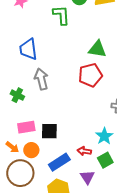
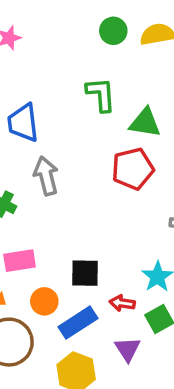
green L-shape: (61, 15) -> (101, 94), moved
black square: (49, 131) -> (85, 273), moved
orange circle: (31, 150) -> (44, 301), moved

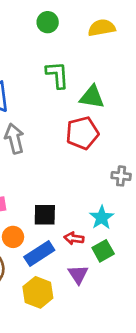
green circle: (113, 31) -> (48, 22), moved

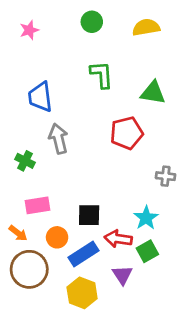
green triangle: (92, 97) -> (153, 93), moved
red arrow: (74, 238) -> (118, 239), size x1.4

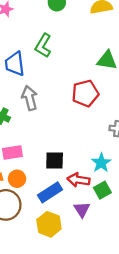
green L-shape: (102, 75) -> (43, 46), moved, turned -145
orange circle: (57, 237) -> (17, 179), moved

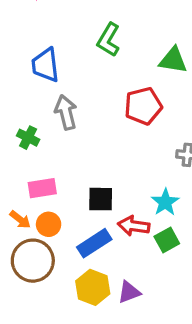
green L-shape: (43, 46) -> (108, 40), moved
purple triangle: (82, 209) -> (129, 292), moved, turned 42

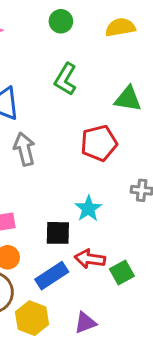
cyan star: (165, 202) -> (88, 209), moved
yellow hexagon: (93, 287) -> (32, 318), moved

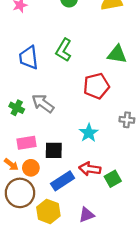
green L-shape: (65, 79) -> (64, 50), moved
gray arrow: (24, 149) -> (43, 103), moved, turned -40
black square: (58, 233) -> (54, 150), moved

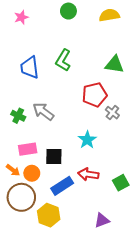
gray cross: (127, 120) -> (112, 113), moved, turned 32
green square: (113, 179) -> (121, 183), moved
purple triangle: (87, 215) -> (102, 220), moved

